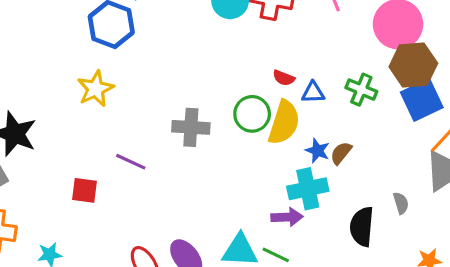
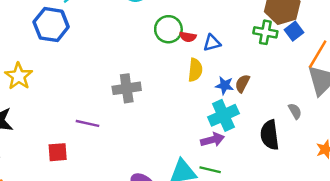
yellow star: (95, 89) -> (19, 76), moved
green cross: (361, 90) -> (265, 32), moved
blue square: (422, 100) -> (294, 31), size x0.6
green circle: (252, 114) -> (168, 29), moved
yellow semicircle: (284, 123) -> (195, 70), size x0.7

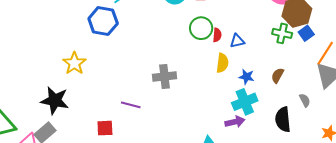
red semicircle: (188, 37) -> (217, 35), turned -96
brown semicircle: (242, 83) -> (277, 76), moved

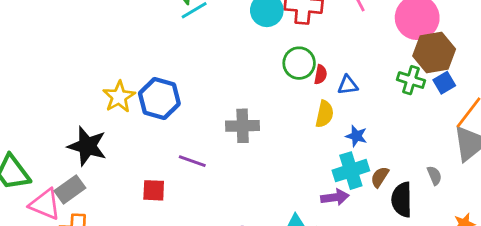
blue hexagon: (103, 21) -> (159, 98), moved
brown semicircle: (277, 76) -> (380, 177), moved

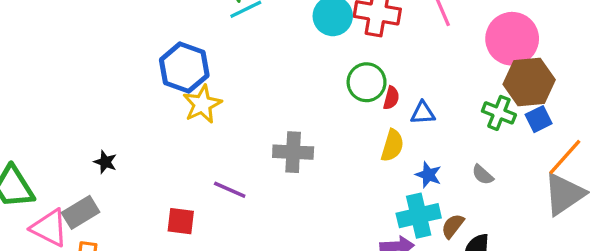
yellow star: (119, 97) -> (202, 104), moved
blue hexagon: (159, 98) -> (184, 68), moved
black star: (87, 146) -> (105, 162), size x0.5
gray semicircle: (434, 176) -> (483, 175), moved, turned 150

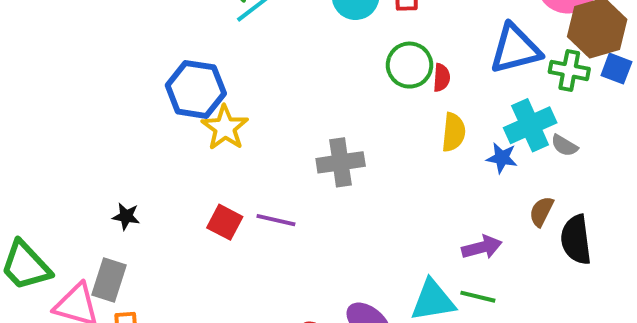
blue triangle: (423, 113) -> (515, 49), moved, size x1.8
blue square: (539, 119) -> (616, 69), turned -32
gray rectangle: (81, 212) -> (109, 280), turned -30
cyan cross: (419, 216) -> (530, 125), moved
red square: (181, 221) -> (225, 222), moved, turned 32

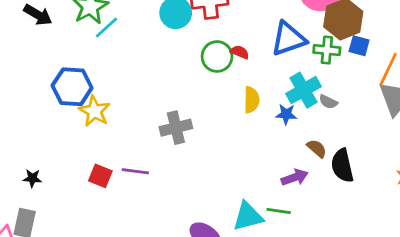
red semicircle: (442, 78) -> (240, 52), moved, turned -66
brown semicircle: (541, 211) -> (317, 148), turned 110
purple arrow: (482, 247) -> (295, 177), moved

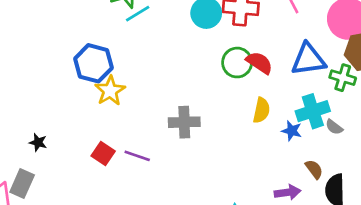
red semicircle: (240, 52) -> (259, 63), size x1.5

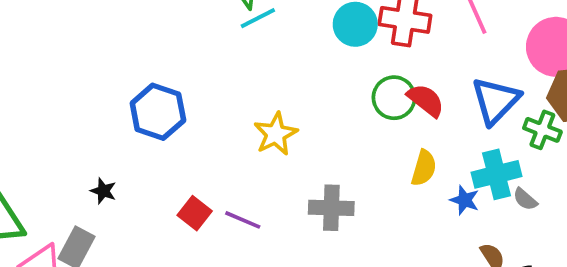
blue triangle: (308, 59) -> (496, 101), turned -42
blue hexagon: (93, 63) -> (158, 112), moved
yellow star: (110, 91) -> (276, 134), moved
gray cross: (184, 122) -> (331, 208), moved

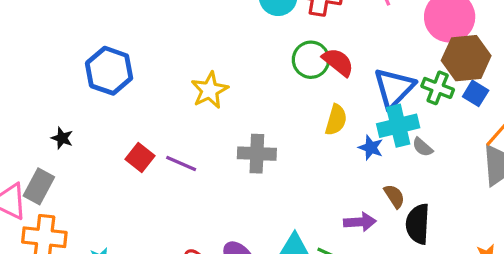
blue triangle: (496, 101) -> (394, 88), moved

